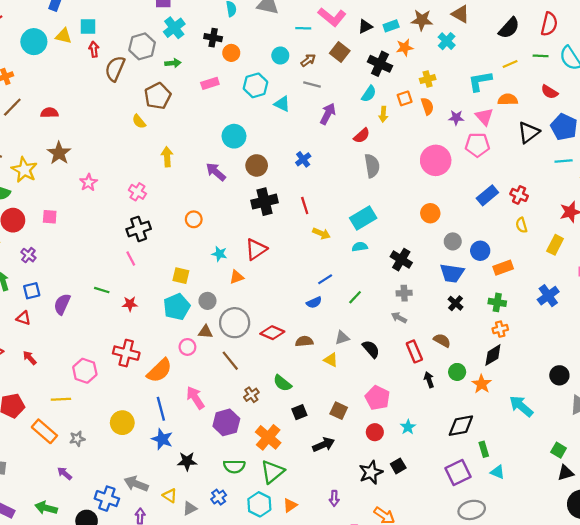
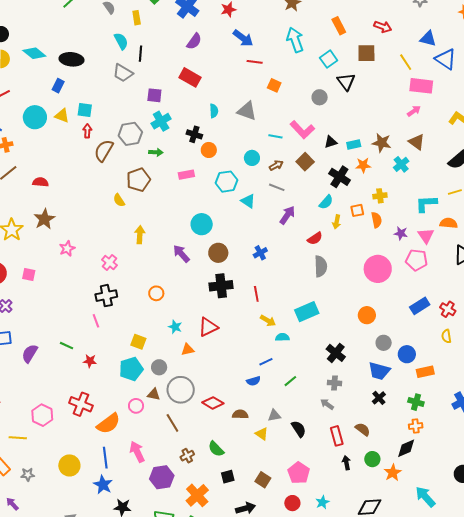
cyan semicircle: (360, 247) -> (282, 337), moved

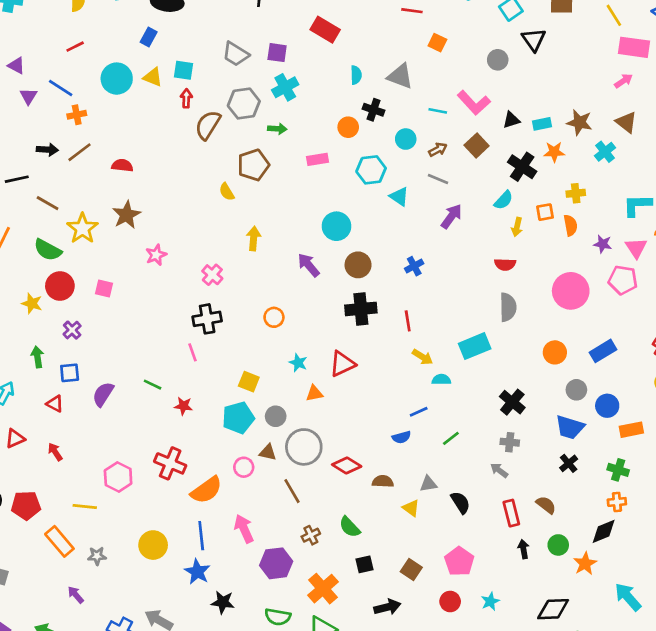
gray trapezoid: (123, 73) -> (236, 54), moved
black cross: (194, 134) -> (374, 110), moved
red semicircle: (315, 238) -> (505, 264), moved, turned 35
gray semicircle: (321, 266) -> (508, 307), moved
blue rectangle: (420, 306) -> (603, 351), moved

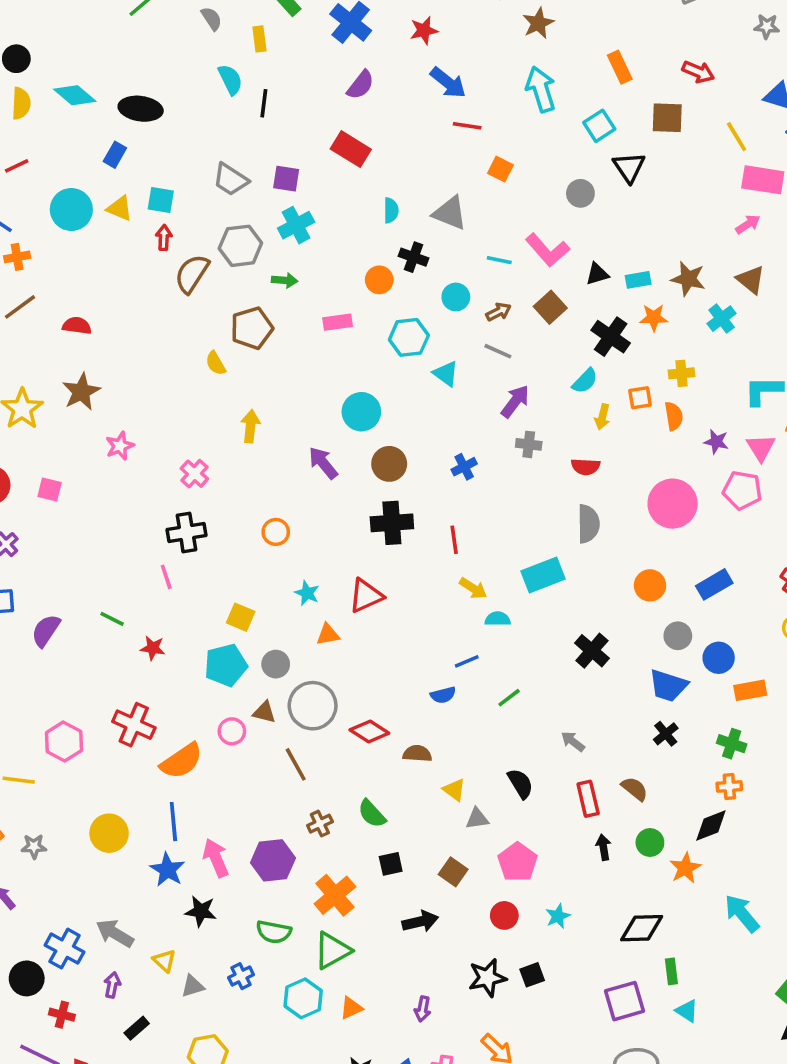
gray cross: (510, 442) -> (529, 444), moved
gray triangle: (428, 484) -> (477, 819), moved
pink arrow: (244, 529) -> (216, 858), moved

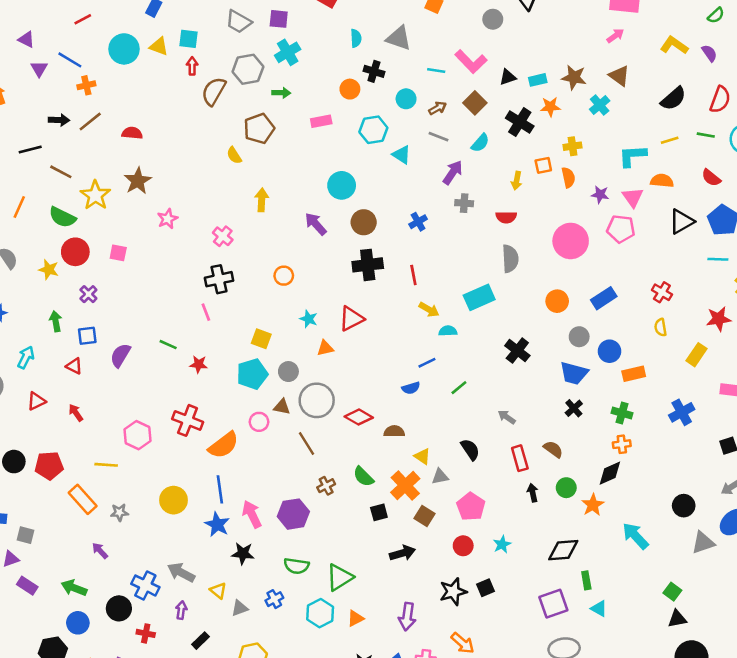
cyan semicircle: (585, 381) -> (480, 143), moved
orange cross: (335, 895) -> (405, 486), moved
purple arrow: (423, 1009) -> (407, 617), size x1.5

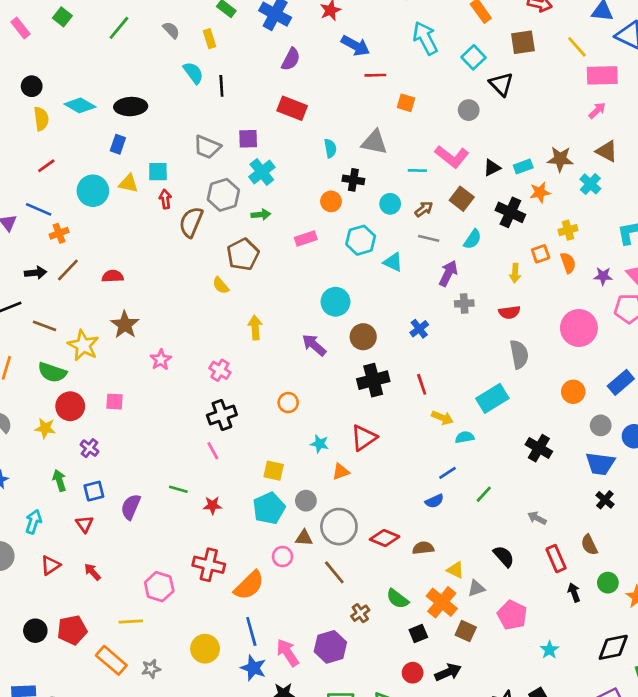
red triangle: (74, 366) -> (84, 524), turned 36
brown semicircle: (553, 449) -> (589, 545), turned -144
red circle: (463, 546) -> (413, 673), moved

